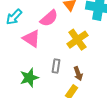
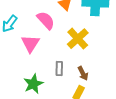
pink semicircle: (49, 18) -> (46, 20), turned -84
pink triangle: (31, 39) -> (30, 44), turned 36

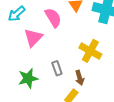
yellow cross: (78, 39) -> (90, 51), moved, turned -30
gray rectangle: (59, 69) -> (57, 68), turned -32

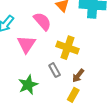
yellow cross: (90, 51) -> (67, 48), moved
brown arrow: (80, 78) -> (78, 76), turned 64

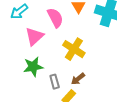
gray rectangle: (55, 70) -> (55, 82), moved
green star: (28, 85) -> (33, 67), moved

